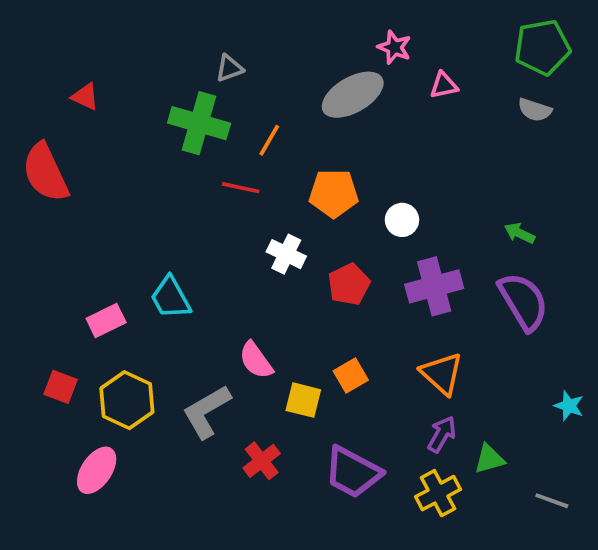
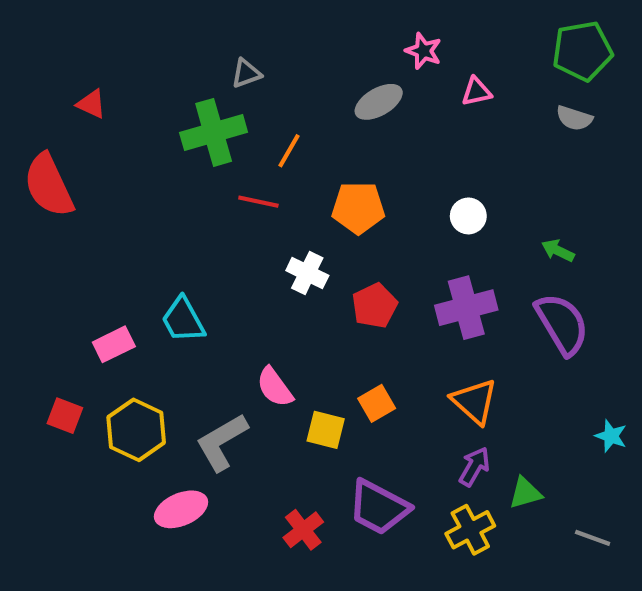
gray ellipse: (353, 95) -> (379, 102), size x0.7
green cross: (199, 123) -> (214, 132), turned -32
white circle: (402, 220) -> (468, 216), moved
red cross: (262, 461) -> (303, 530), moved
pink ellipse: (97, 470) -> (181, 509), moved, turned 33

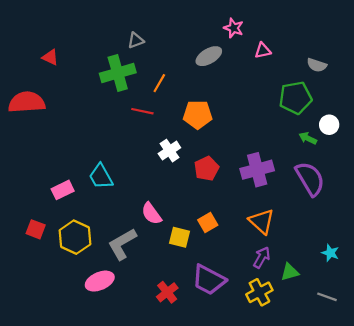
green pentagon: (582, 51) -> (295, 98), moved
red semicircle: (49, 185) -> (27, 102), turned 111
white circle: (468, 216) -> (329, 125), moved
white cross: (307, 273) -> (169, 151), turned 30
cyan star: (611, 436) -> (330, 253), moved

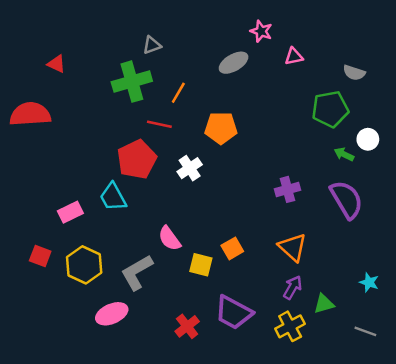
red pentagon: (207, 169) -> (137, 159), moved, size x1.4
purple cross: (257, 170) -> (288, 189), size x0.7

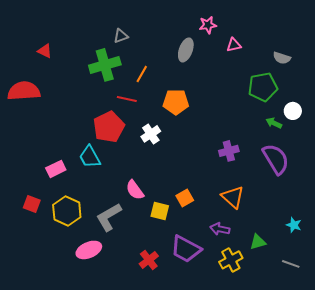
pink star: (261, 31) -> (208, 25), turned -30
gray ellipse: (234, 63) -> (186, 50), turned -40
purple arrow: (293, 287) -> (220, 229), moved, turned -108

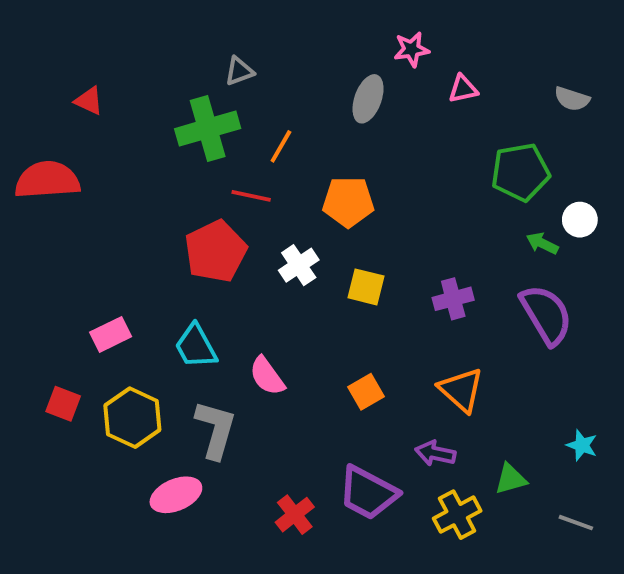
gray semicircle: (282, 58) -> (572, 99), moved
cyan trapezoid: (90, 157) -> (196, 346), moved
yellow square: (160, 211) -> (366, 287), moved
gray L-shape: (109, 217) -> (216, 429), turned 136

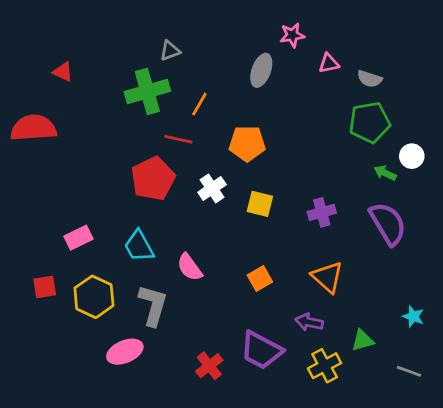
gray semicircle: (572, 99) -> (370, 79), moved
red square: (63, 404) -> (45, 287), turned -30

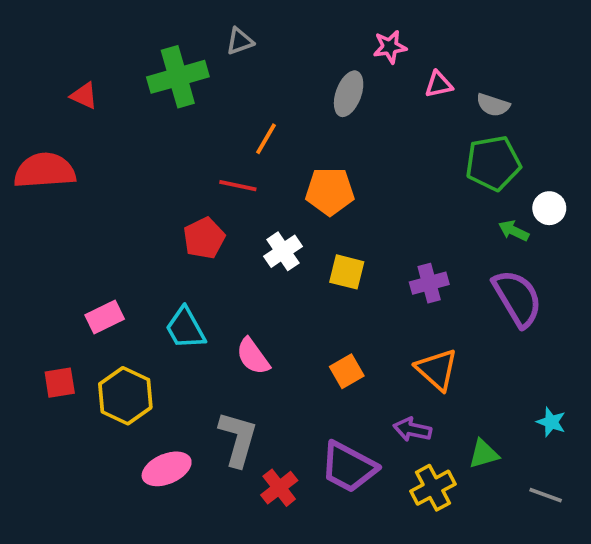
gray triangle: (170, 51) -> (240, 41), moved
green cross: (147, 91) -> (178, 77), moved
red pentagon: (153, 179) -> (204, 238), size x0.7
gray L-shape: (153, 305) -> (238, 439), moved

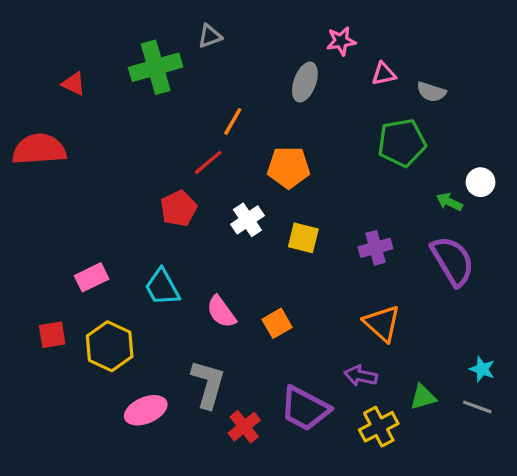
green pentagon: (493, 163) -> (402, 143), moved
red line: (238, 186) -> (208, 162), turned -52
orange square: (347, 371) -> (277, 323), moved
gray line: (546, 495) -> (477, 407), moved

